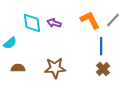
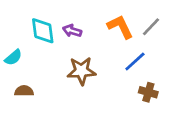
blue line: (101, 46) -> (135, 61), turned 48
brown star: (55, 68) -> (81, 71), moved
brown cross: (103, 69) -> (148, 92), moved, turned -32

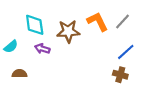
purple arrow: (72, 31) -> (42, 49), moved
blue line: (135, 61) -> (126, 52), moved
brown star: (81, 71) -> (68, 31), moved

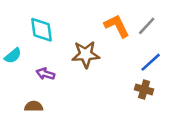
brown star: (68, 31) -> (86, 54), moved
purple arrow: (42, 49) -> (45, 74), moved
brown semicircle: (19, 74) -> (34, 106), moved

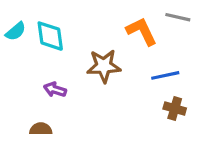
gray line: (147, 26) -> (178, 17), moved, turned 60
cyan semicircle: (13, 56) -> (16, 31), moved
blue line: (151, 62) -> (165, 75), moved, turned 30

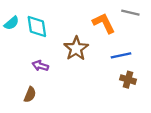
brown star: (104, 66) -> (76, 48), turned -30
brown semicircle: (41, 129) -> (30, 95), turned 112

